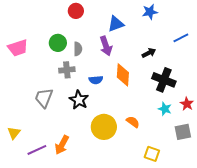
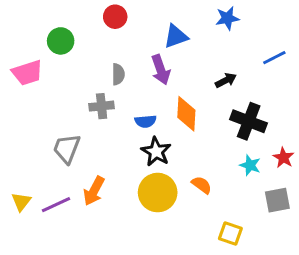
green circle: (58, 43) -> (61, 41), moved
black star: (79, 100) -> (156, 152), moved
orange arrow: (62, 145) -> (94, 191), moved
purple line: (37, 150) -> (56, 205), moved

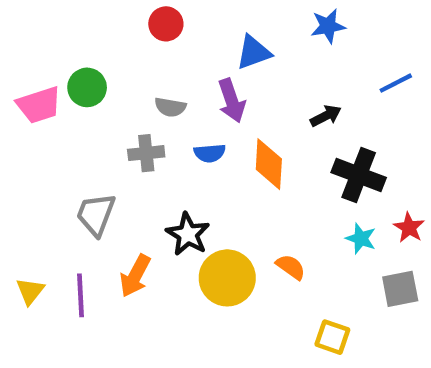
green circle: (61, 41) -> (87, 87), moved
gray semicircle: (118, 74) -> (170, 107), turned 100
blue semicircle: (145, 121) -> (210, 153), moved
black star: (156, 152) -> (188, 234), moved
purple line: (56, 205) -> (81, 295), turned -68

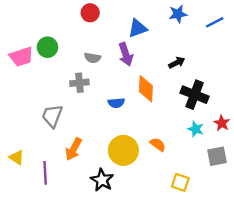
blue line: (396, 83) -> (215, 22), moved
blue semicircle: (210, 153) -> (116, 103), moved
black star: (188, 234) -> (102, 180), moved
yellow triangle: (30, 291) -> (17, 157), turned -35
purple line: (81, 295) -> (45, 173), moved

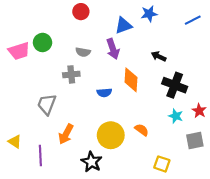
blue star: (178, 14) -> (149, 14), moved
black arrow: (177, 63) -> (159, 56), turned -128

